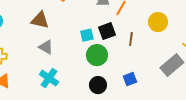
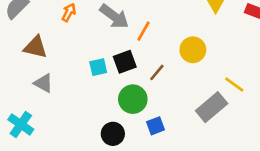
brown line: (131, 39) -> (157, 72), turned 32
green circle: (97, 55) -> (133, 99), moved
cyan cross: (49, 78) -> (21, 124), moved

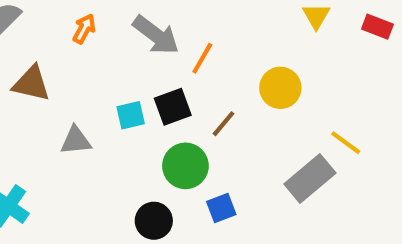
gray triangle: (43, 83) -> (76, 141), moved, turned -35

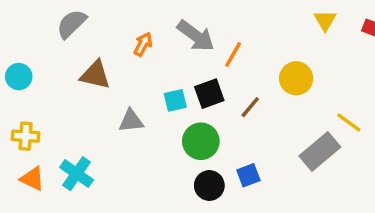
orange arrow: (84, 29) -> (143, 44), moved
green circle: (185, 166) -> (201, 141), moved
black circle: (154, 221) -> (209, 185), moved

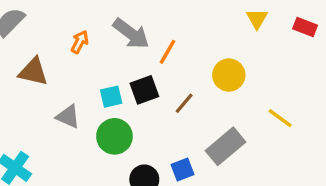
gray triangle: (131, 121) -> (68, 116), turned 30
green circle: (201, 141) -> (114, 136), moved
gray rectangle: (320, 151) -> (226, 146), moved

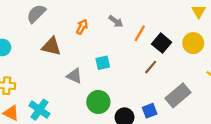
gray arrow: (131, 34) -> (116, 21), size x0.6
yellow circle: (229, 75) -> (193, 43), moved
black square: (144, 90) -> (162, 43), moved, turned -30
green circle: (114, 136) -> (98, 102), moved

